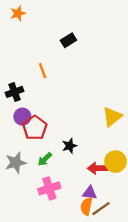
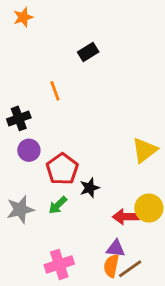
red pentagon: (35, 128) -> (62, 169), moved
pink cross: (49, 188) -> (59, 264), moved

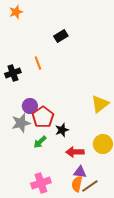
black cross: (19, 118) -> (13, 73), moved
purple circle: (29, 150) -> (30, 106), moved
gray star: (20, 209) -> (21, 123), moved
red arrow: (126, 217) -> (75, 152), moved

